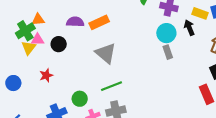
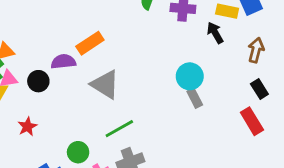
purple semicircle: (75, 22) -> (63, 62), moved
cyan circle: (166, 33) -> (190, 76), moved
gray rectangle: (168, 52) -> (195, 98), moved

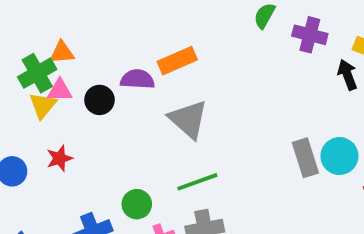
cyan circle: (190, 76) -> (339, 156), moved
gray rectangle: (195, 98) -> (305, 158), size x1.4
red star: (27, 127) -> (59, 158), moved

